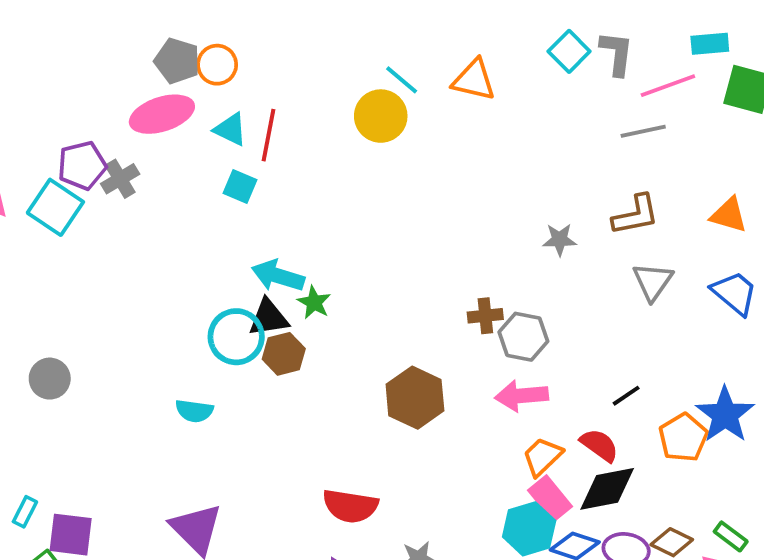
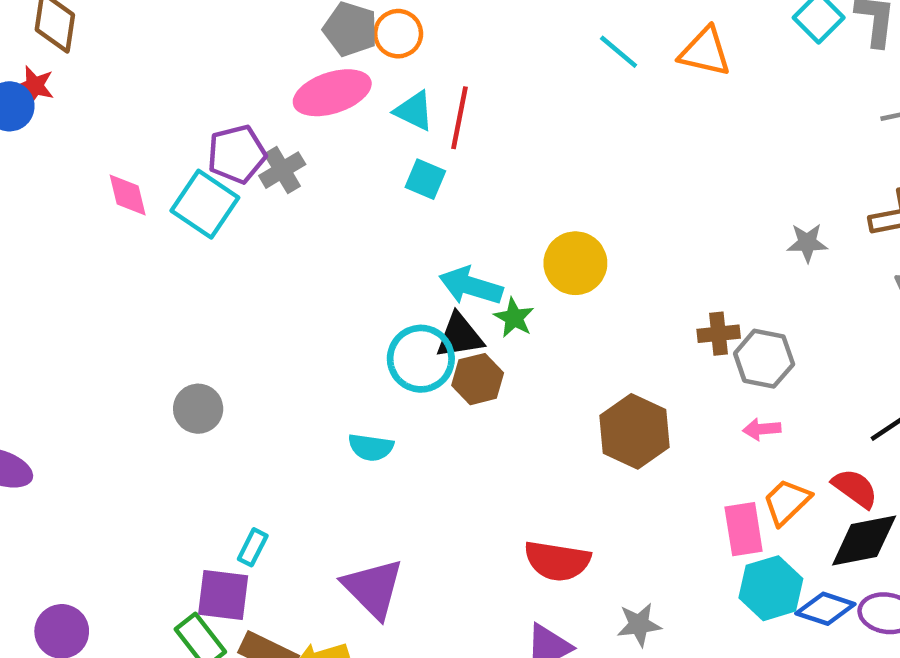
yellow circle: (381, 116) -> (575, 263), moved
pink arrow: (521, 396) -> (762, 429), size x0.6
pink rectangle: (550, 498) -> (744, 529), moved, turned 30
cyan rectangle: (25, 512) -> (253, 547), moved

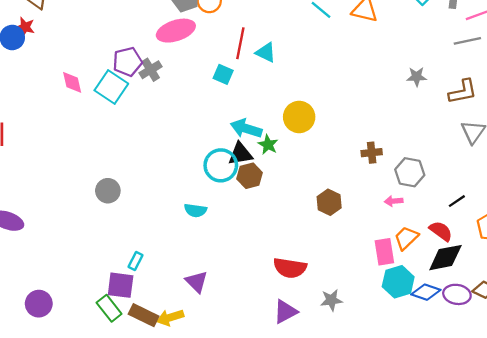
cyan triangle: (414, 111) -> (266, 52), moved
gray star: (807, 243) -> (417, 77), moved
gray hexagon: (764, 359) -> (410, 172), moved
brown hexagon: (634, 431) -> (329, 202), size x0.7
purple triangle: (373, 588) -> (197, 282), size x0.7

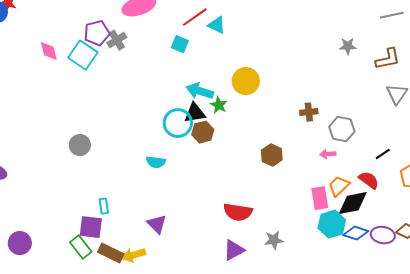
red line: (240, 43) -> (195, 17), turned 44
black diamond: (445, 258) -> (353, 203), moved
cyan rectangle: (136, 261) -> (104, 206), turned -35

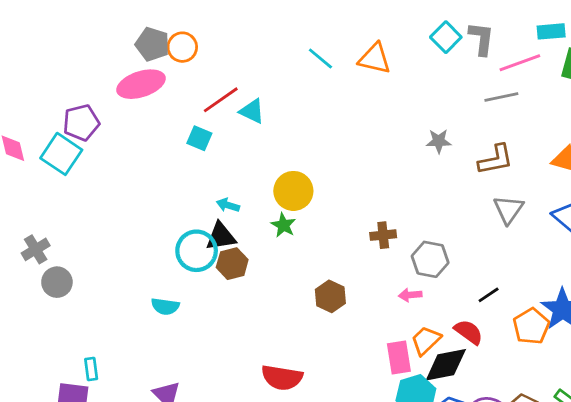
gray cross: (117, 40) -> (36, 249), moved
cyan arrow: (200, 91) -> (228, 205), size x0.6
green star: (219, 105) -> (283, 225), moved

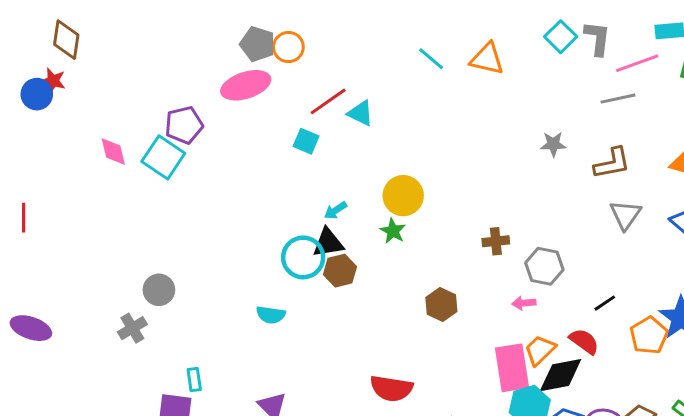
cyan arrow: (228, 205) -> (335, 210), turned -50
gray cross: (36, 249) -> (132, 328), moved
pink rectangle: (399, 358) -> (512, 368), size x1.4

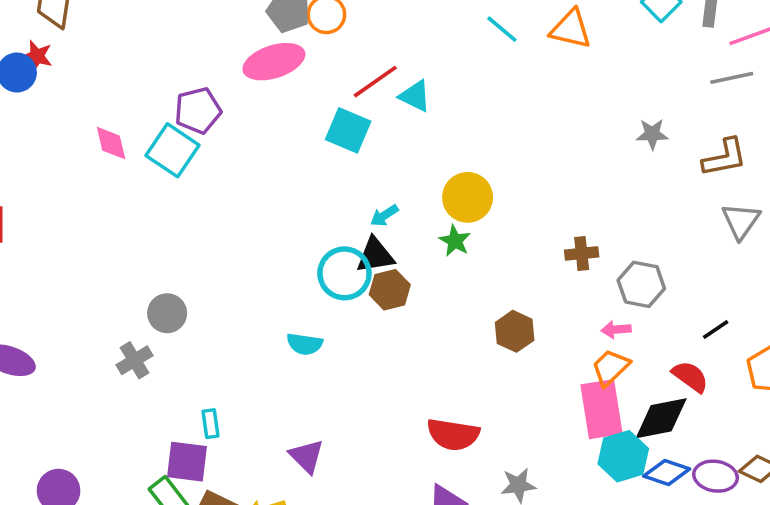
cyan square: (306, 141) -> (348, 130), size x1.4
orange trapezoid: (540, 350) -> (611, 368), moved

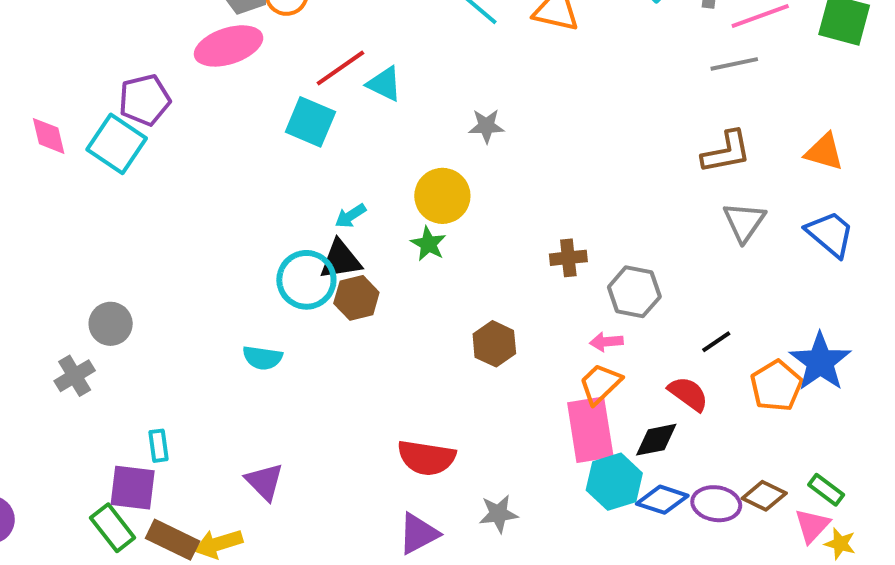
gray star: (652, 134) -> (486, 126), moved
black diamond: (661, 418) -> (656, 440), size x0.7

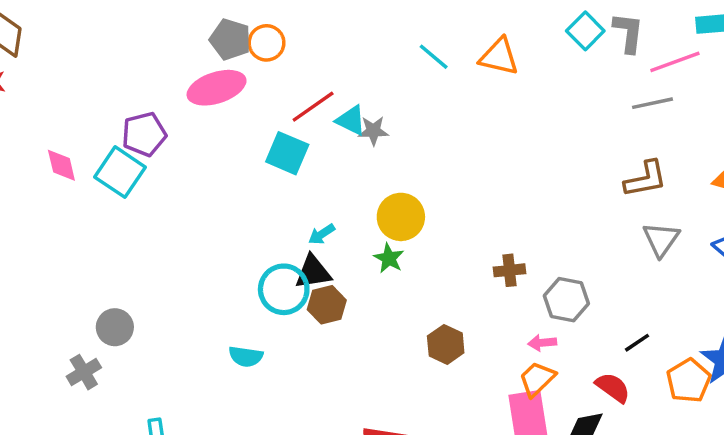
gray star: (486, 126) -> (373, 131), moved

